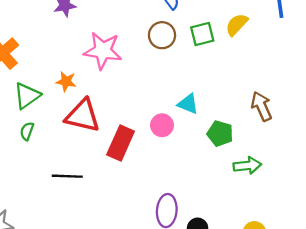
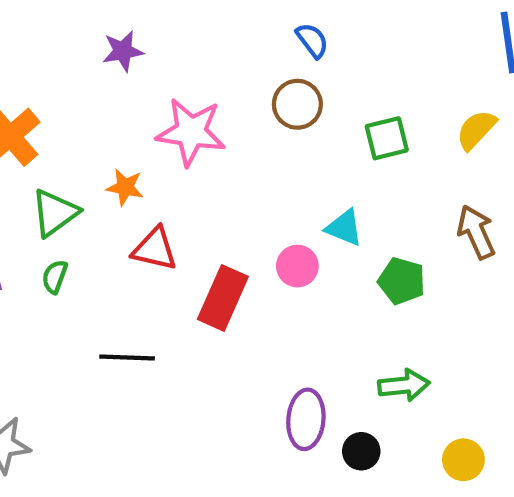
yellow semicircle: (237, 25) -> (476, 130), moved
green square: (202, 34) -> (387, 138), moved
red triangle: (83, 116) -> (155, 249), size x0.7
green arrow: (247, 166) -> (404, 385), moved

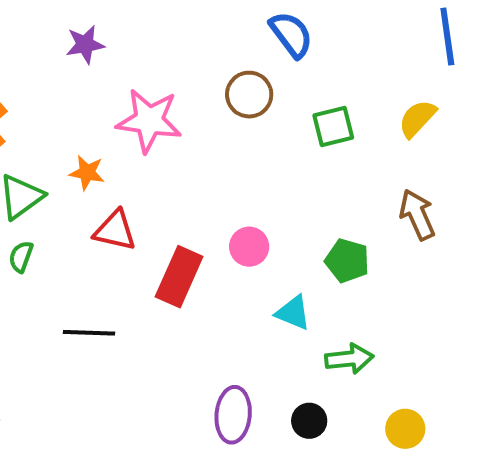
blue semicircle: (312, 40) -> (291, 34), moved, size x1.4
cyan triangle: (344, 228) -> (293, 313), moved
purple ellipse: (306, 419) -> (233, 415), moved

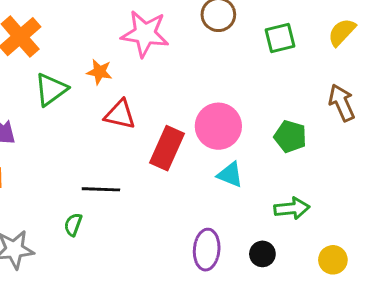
pink circle: (249, 247) -> (218, 126), size x1.6
green semicircle: (21, 257) -> (73, 225), moved
cyan triangle: (293, 313) -> (230, 175), moved

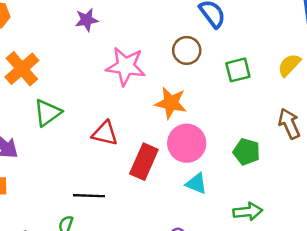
orange star: (99, 72) -> (171, 103), moved, size x1.5

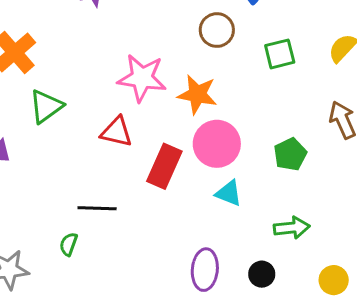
pink star: (126, 66) -> (142, 78), moved
green pentagon: (247, 152) -> (290, 154), turned 30

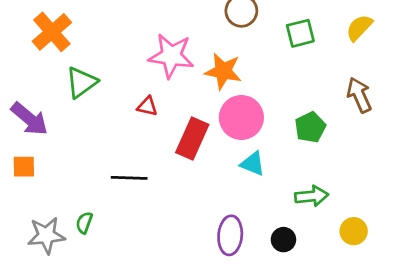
red triangle: (116, 132) -> (147, 106), size x0.7
green semicircle: (69, 244) -> (84, 223), moved
yellow circle: (334, 280) -> (354, 231), moved

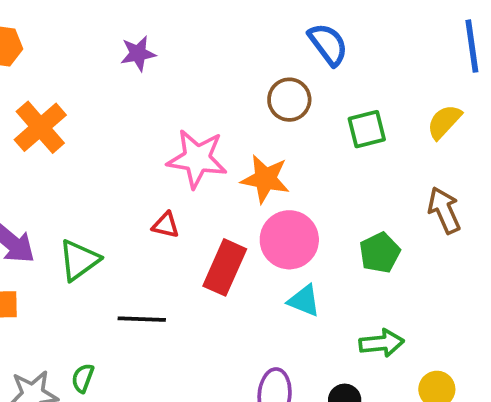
green triangle: (81, 82) -> (79, 260), moved

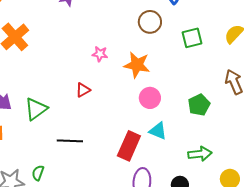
pink star: (197, 159) -> (100, 54), size x0.5
red triangle: (166, 225) -> (83, 90), turned -42
pink circle: (289, 240) -> (150, 98), size x0.7
red rectangle: (225, 267) -> (129, 146), moved

